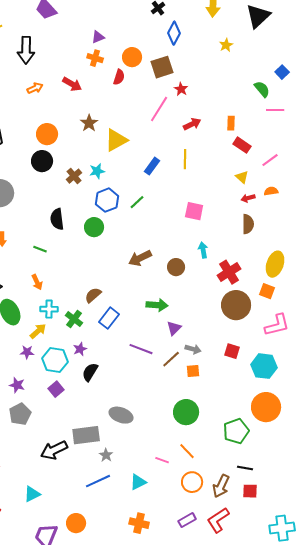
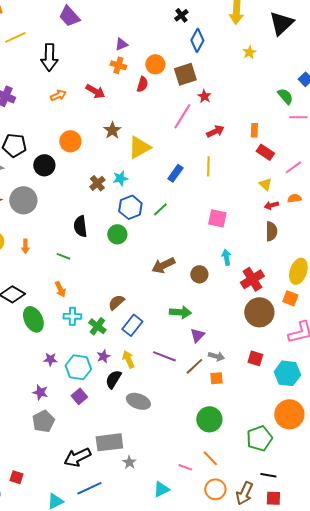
black circle: (42, 161) -> (44, 165), moved
yellow arrow: (38, 331) -> (128, 359), moved, turned -72
gray ellipse: (121, 415) -> (138, 401), moved
blue line: (98, 481) -> (89, 488), moved

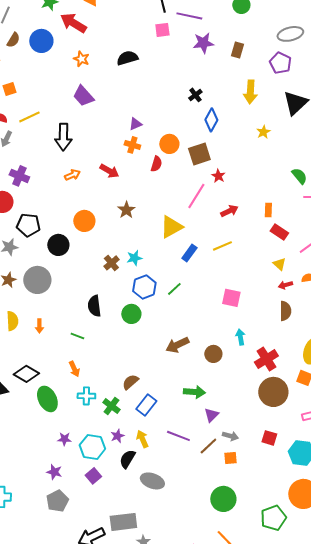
yellow triangle: (139, 147) -> (171, 227), moved
yellow line: (208, 166) -> (222, 246), turned 66

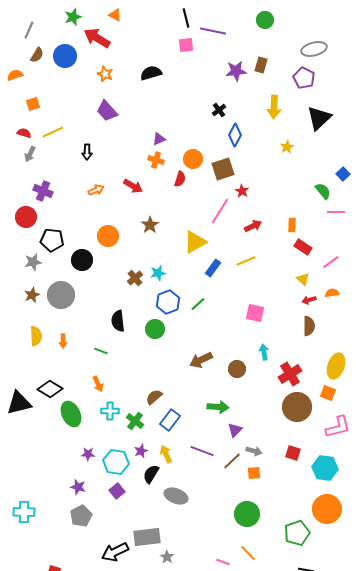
purple star: (203, 43) -> (236, 71), moved
black arrow: (63, 137) -> (87, 152), size x0.6

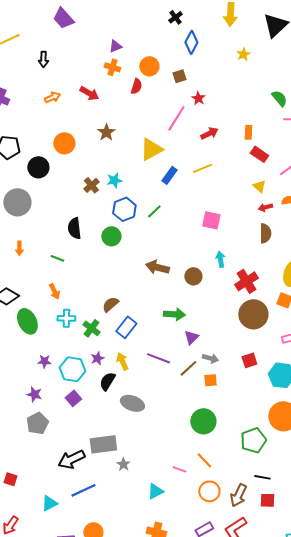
brown square: (223, 169) -> (179, 76), size x0.6
brown arrow: (201, 360) -> (157, 267), turned 40
red square: (293, 453) -> (249, 360), turned -35

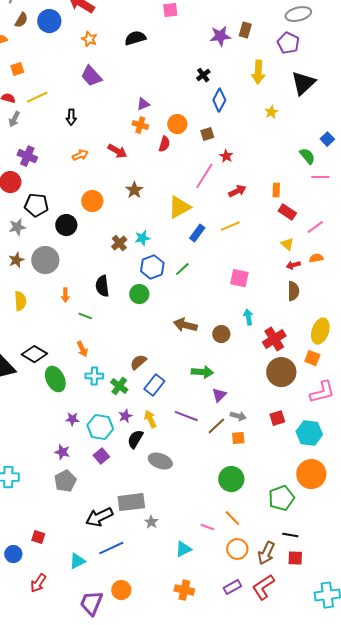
orange arrow: (19, 248) -> (65, 295), moved

